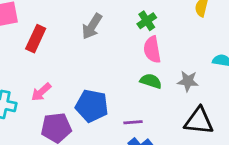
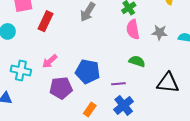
green semicircle: (151, 81) -> (137, 61), moved
gray star: (188, 81) -> (160, 32), moved

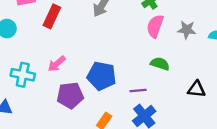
pink semicircle: (133, 29) -> (155, 26), turned 30
black triangle: (168, 83) -> (196, 89), size x0.7

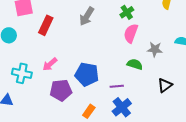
gray star: (187, 30) -> (155, 49), moved
black triangle: (196, 89) -> (165, 85), turned -42

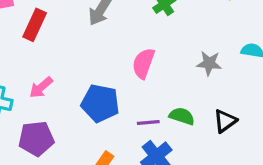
pink semicircle: (131, 33) -> (143, 63), moved
green semicircle: (135, 64) -> (182, 116), moved
purple pentagon: (61, 90) -> (36, 139), moved

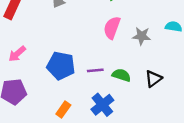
pink semicircle: (143, 63) -> (112, 28), moved
purple line: (148, 123) -> (95, 70), moved

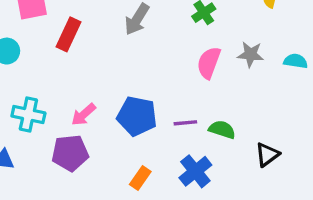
gray star: (142, 36) -> (251, 54), moved
pink arrow: (17, 54) -> (84, 114), moved
black triangle: (153, 79) -> (267, 155), moved

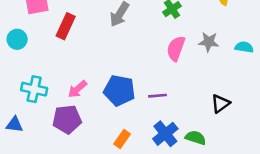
green semicircle: (222, 130) -> (196, 138), moved
black triangle: (267, 155) -> (220, 104), moved

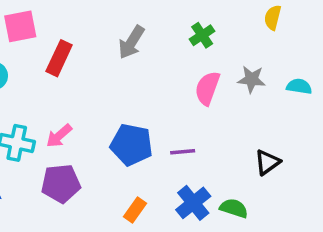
pink arrow: (77, 89) -> (59, 136), moved

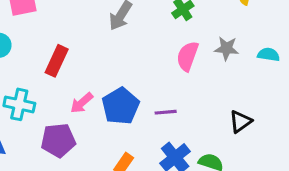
red rectangle: (59, 58) -> (57, 61), moved
pink arrow: (59, 136) -> (82, 103), moved
blue pentagon: (131, 145) -> (121, 106), turned 30

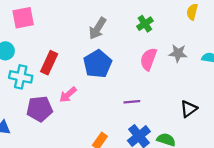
cyan cross: (19, 104) -> (21, 77), moved
blue pentagon: (121, 106) -> (98, 64), moved
purple pentagon: (58, 140) -> (40, 109), moved

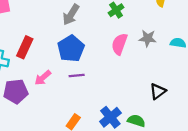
purple line: (132, 102) -> (77, 76), moved

